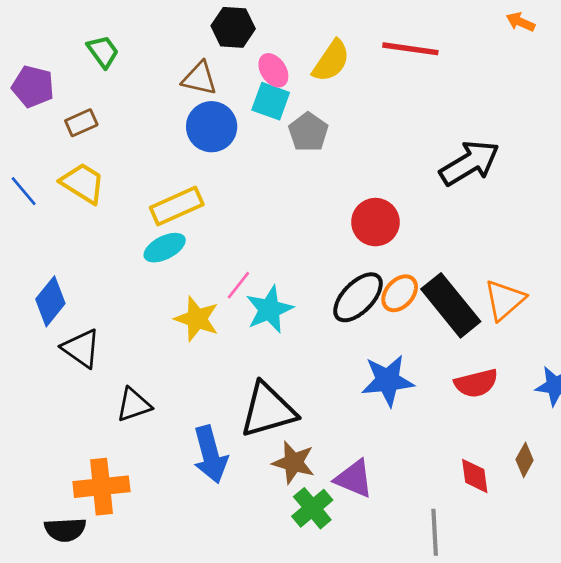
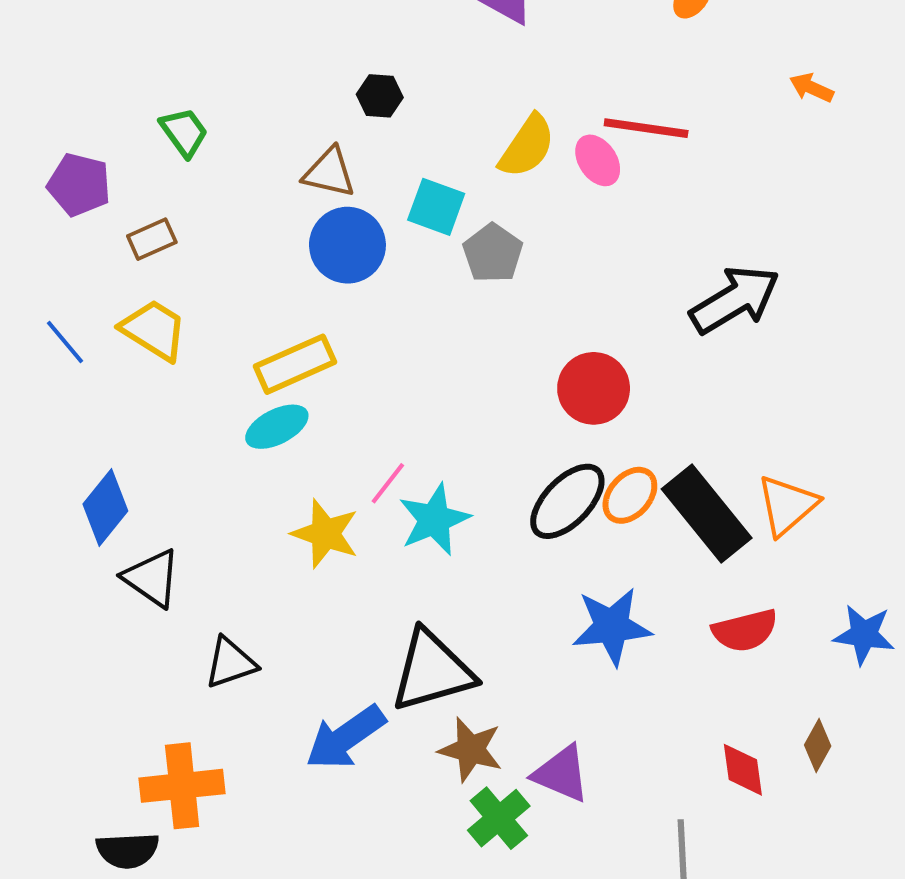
black hexagon: (233, 27) -> (380, 96), size x0.7
pink ellipse: (273, 70) -> (598, 160), moved
blue arrow: (210, 454) -> (345, 737), turned 70

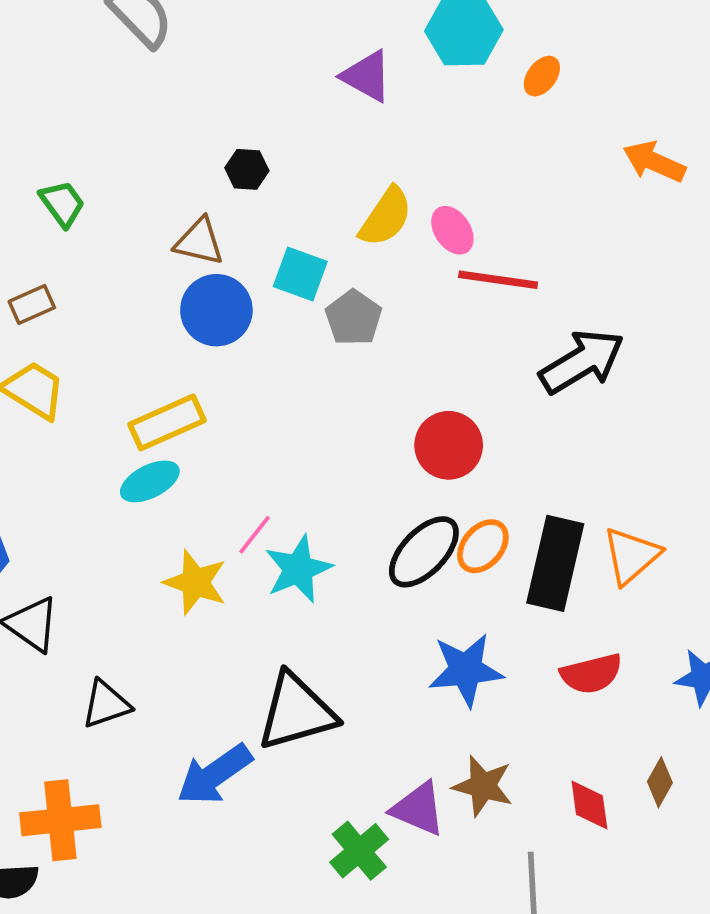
orange arrow: (811, 88) -> (654, 162), size x1.5
red line: (646, 128) -> (498, 280), moved
black rectangle: (707, 513) -> (555, 563), turned 52
brown star: (471, 750) -> (483, 786), moved

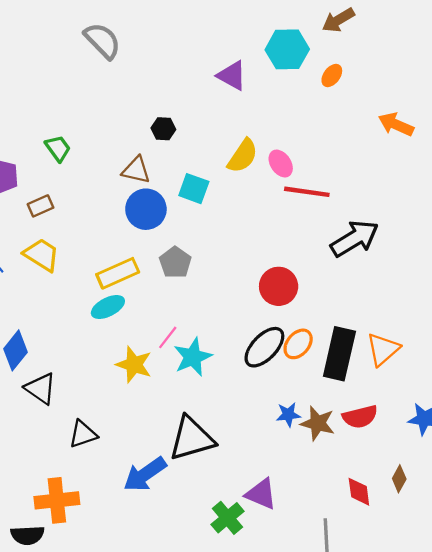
gray pentagon: (353, 318) -> (175, 262), moved
blue star: (466, 670) -> (288, 415), size x0.6
brown star: (483, 786) -> (318, 423), moved

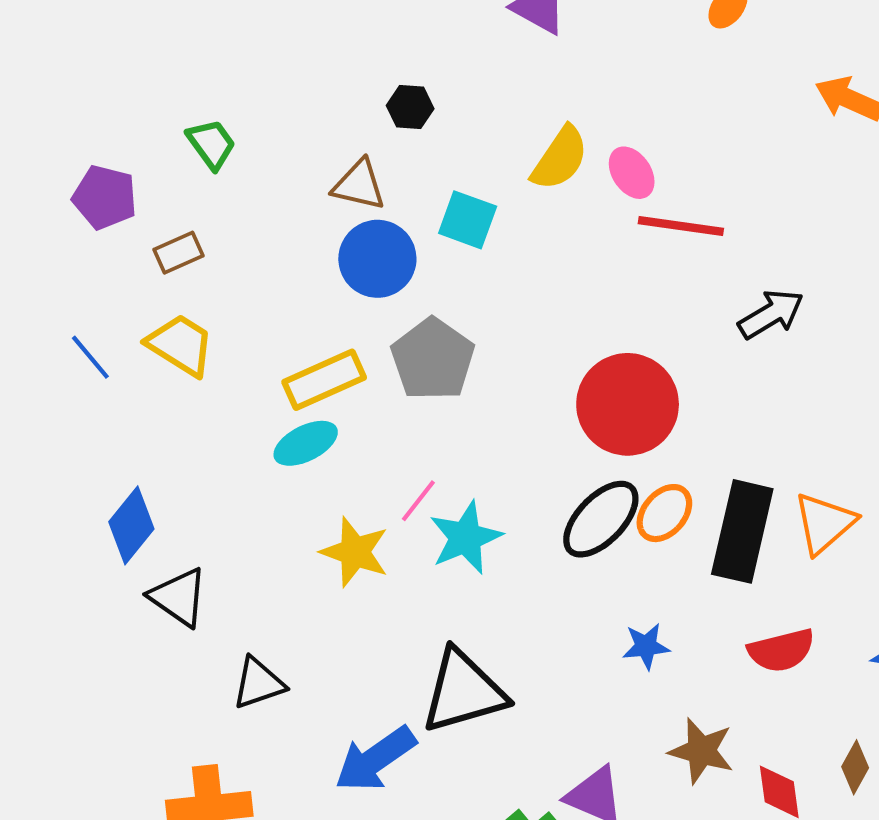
black arrow: (355, 239) -> (771, 314), size x0.7
gray pentagon: (175, 262) -> (433, 359), size x1.4
red circle: (279, 286) -> (628, 404), size x1.4
brown star: (318, 423) -> (701, 751), moved

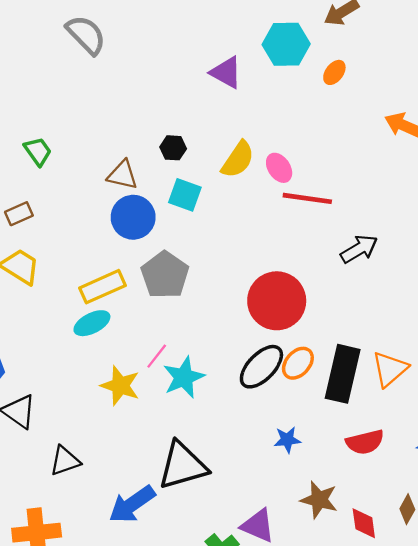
black hexagon: (410, 107) -> (173, 148), moved

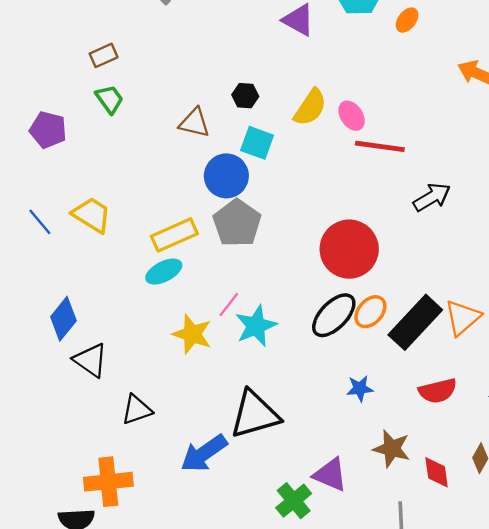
brown rectangle: (19, 214) -> (104, 55), moved
blue circle: (133, 217) -> (226, 176), moved
black rectangle: (343, 374) -> (415, 322), turned 30

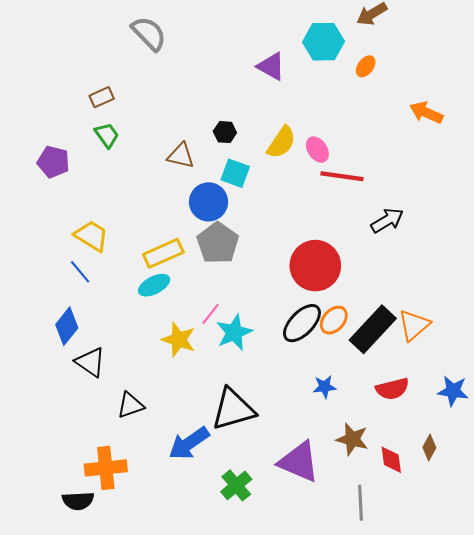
blue line: (40, 222) -> (80, 272), moved
purple triangle: (330, 475) -> (299, 462), size x1.4
green cross: (294, 501) -> (236, 485), moved

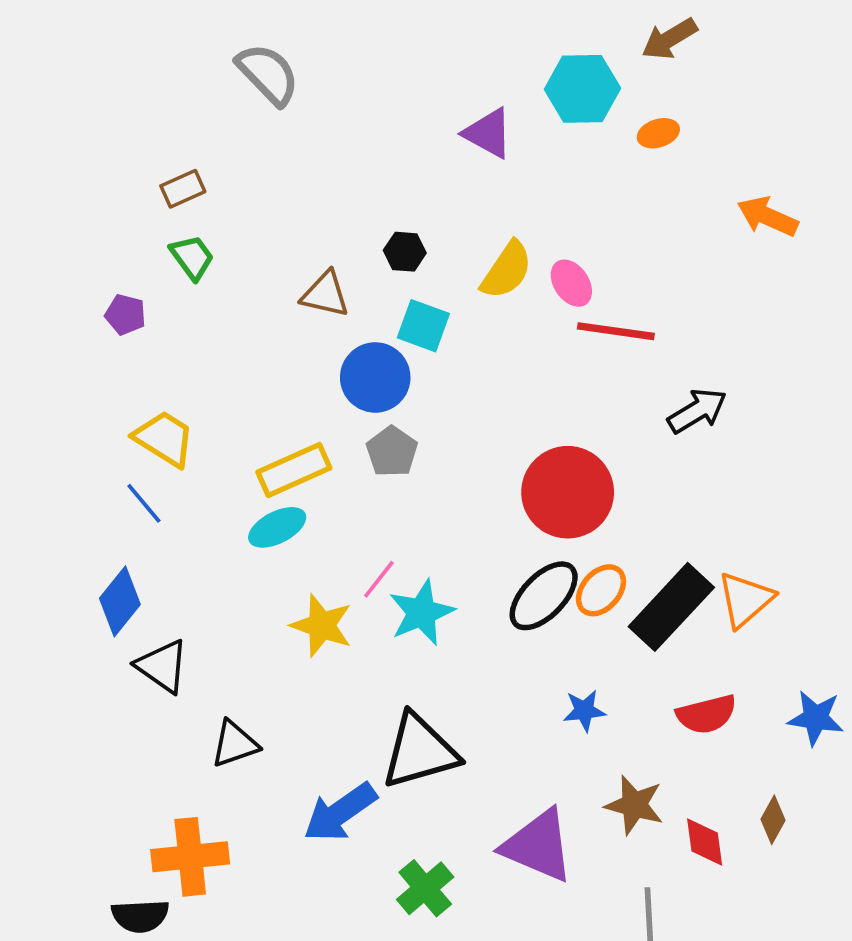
orange ellipse: (366, 66) -> (658, 133), turned 35
purple pentagon: (53, 162) -> (125, 315), moved, size x0.7
gray pentagon: (218, 243) -> (392, 452), size x0.7

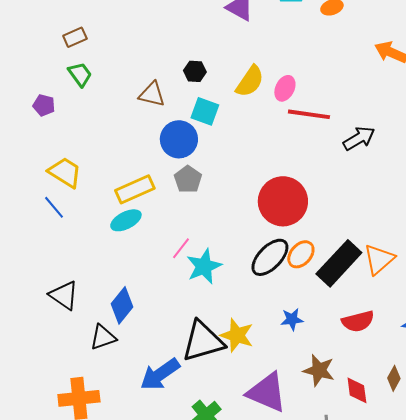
pink ellipse: (571, 283) -> (285, 88), turned 60
black arrow: (697, 411) -> (359, 138), moved
blue diamond: (120, 601) -> (122, 305), moved
yellow star: (322, 625) -> (237, 335), moved

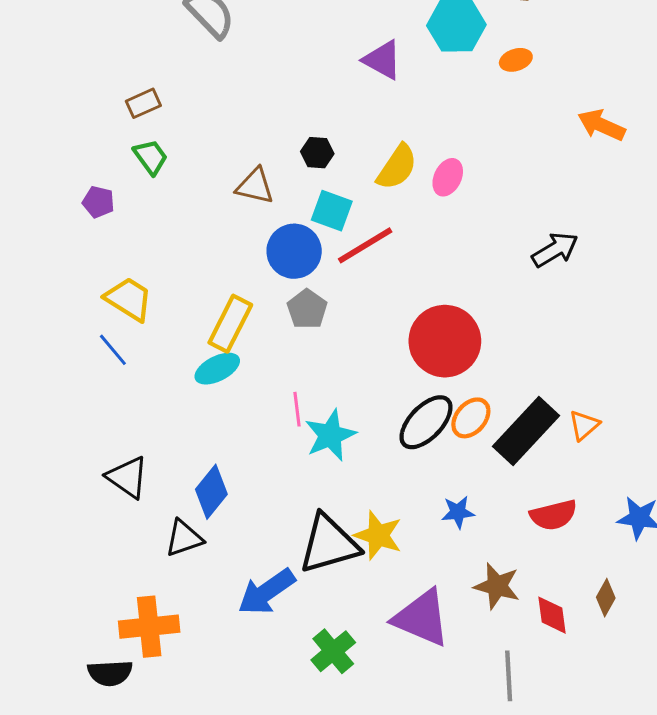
red line: (309, 114) -> (365, 245), moved, turned -39
yellow rectangle: (135, 189) -> (230, 324), turned -39
pink line: (181, 248) -> (297, 409), turned -45
orange triangle: (379, 259) -> (584, 425), size x0.7

